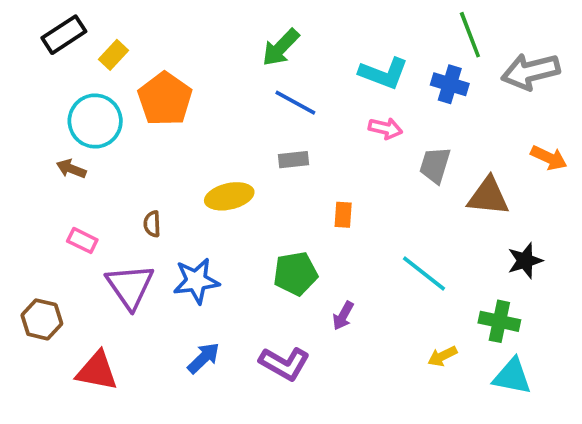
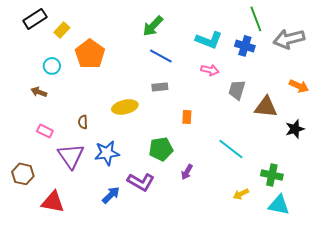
cyan circle: (95, 121) -> (52, 66), size x0.6
black star: (525, 261) -> (295, 129), moved
purple L-shape: (284, 364) -> (141, 182), moved

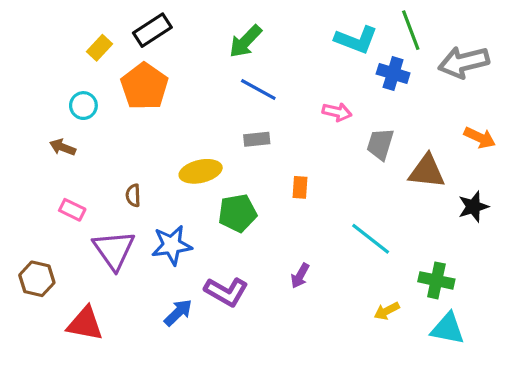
black rectangle: (35, 19) -> (152, 30), moved
cyan L-shape: (209, 40) -> (356, 40), moved
green pentagon: (161, 149) -> (237, 213), moved

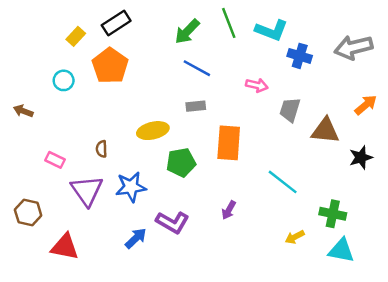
green line: (411, 30) -> (229, 23), moved
orange arrow: (480, 138) -> (366, 105), turned -65
brown arrow: (63, 147) -> (23, 111), moved
orange rectangle: (300, 187) -> (229, 143), size x2.0

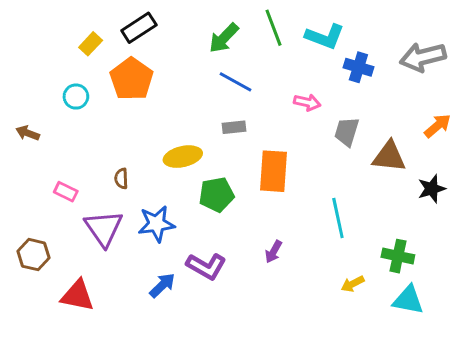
cyan line: (283, 182) -> (338, 218), turned 40

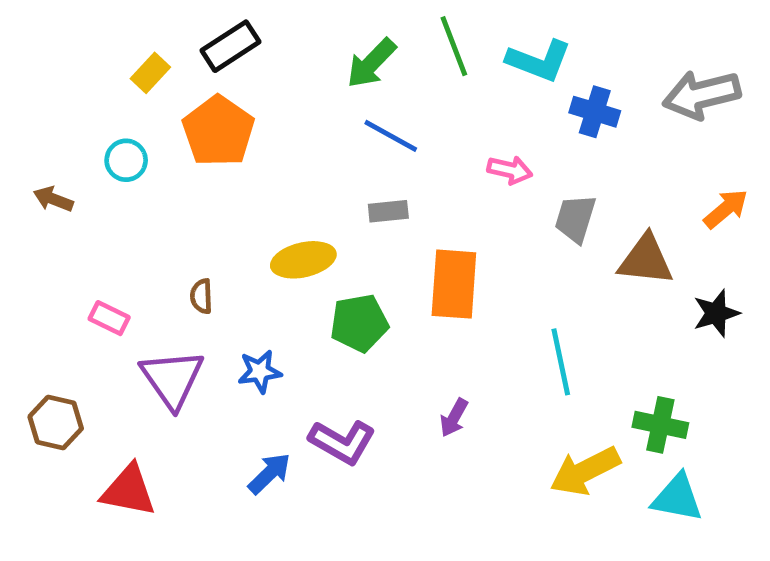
brown arrow: (28, 133) -> (53, 199), moved
blue star: (156, 224) -> (260, 372), size x0.7
yellow arrow: (353, 284) -> (585, 471), size x1.8

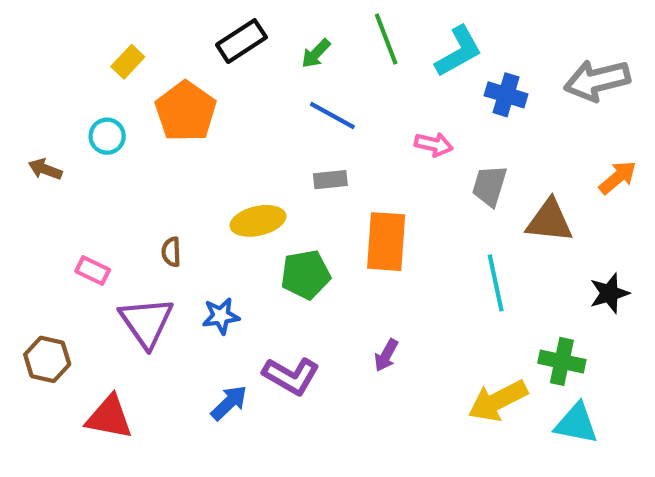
black rectangle: (231, 46) -> (241, 41), moved
cyan L-shape: (539, 61) -> (459, 51), turned -50
green arrow: (371, 63) -> (316, 53), size x0.7
black star: (716, 313) -> (609, 293), moved
cyan line: (561, 362) -> (496, 283), moved

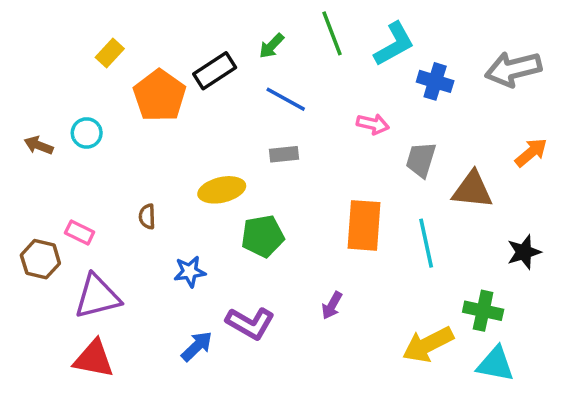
black rectangle: (241, 41) -> (215, 71), moved
cyan circle: (107, 136) -> (87, 133), moved
orange rectangle: (386, 242) -> (364, 225), moved
purple triangle: (146, 322) -> (97, 297), moved, turned 51
brown hexagon: (47, 359) -> (40, 259), moved

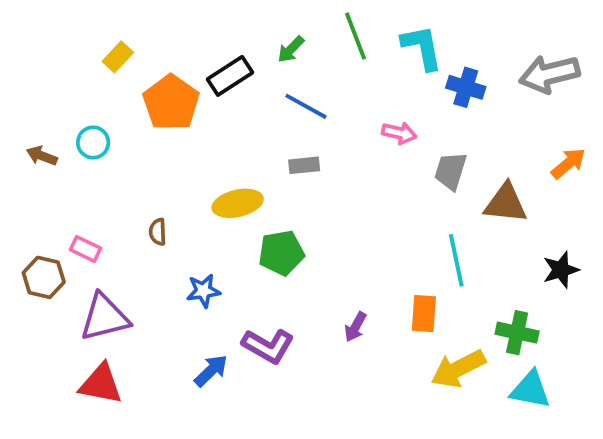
cyan L-shape: (394, 44) -> (422, 47), turned -72
orange rectangle: (364, 225) -> (424, 314), moved, size x0.7

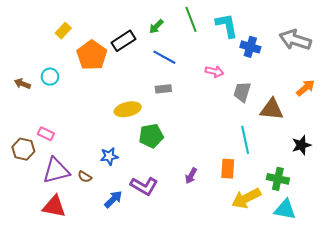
gray arrow: (549, 74) -> (295, 40), turned 32
brown semicircle: (158, 232) -> (85, 177), moved, turned -56

